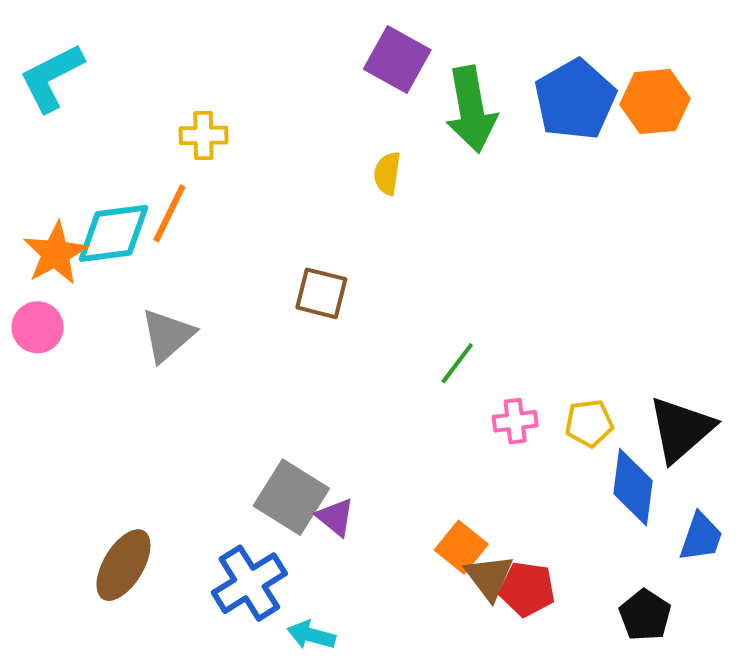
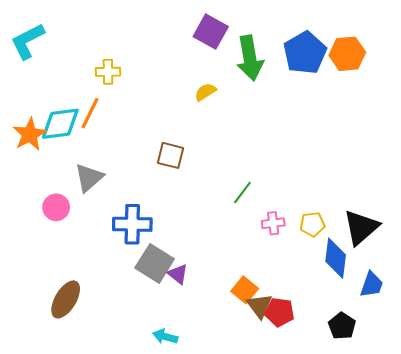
yellow semicircle: (387, 173) -> (205, 92), turned 50
pink circle: (38, 327) -> (56, 207), moved
blue cross: (249, 583) -> (132, 224), moved, turned 33

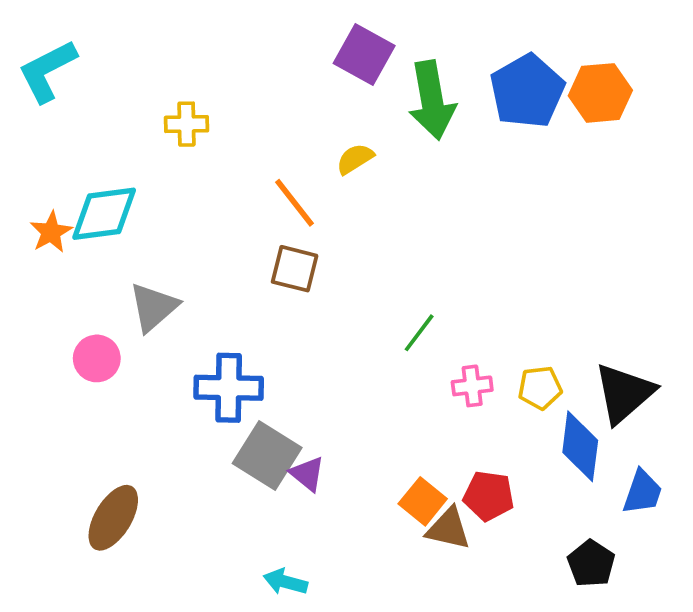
orange line: (90, 113) -> (295, 203), moved, turned -64
orange star: (30, 134) -> (51, 232), size x0.7
brown triangle: (259, 306) -> (448, 529), turned -40
red pentagon: (280, 312) -> (489, 496), moved

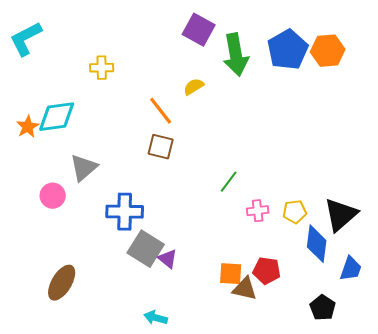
orange square: (423, 501) -> (231, 274), turned -35

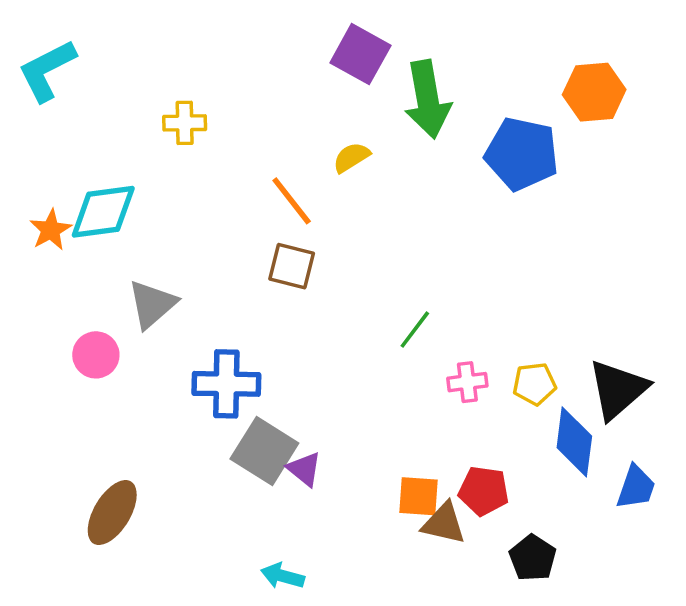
blue pentagon: (288, 50) -> (522, 154), moved, turned -30
black pentagon: (323, 308) -> (533, 558), moved

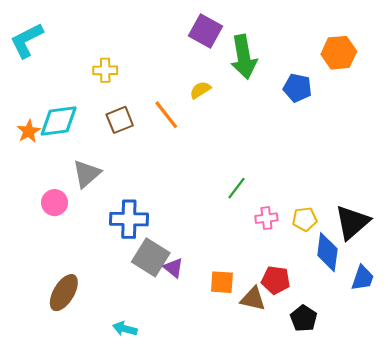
blue pentagon: (522, 154) -> (297, 88), size x0.7
brown square: (292, 266) -> (120, 120), moved, turned -36
orange square: (418, 496) -> (222, 282), moved
cyan arrow: (283, 576) -> (125, 329), moved

